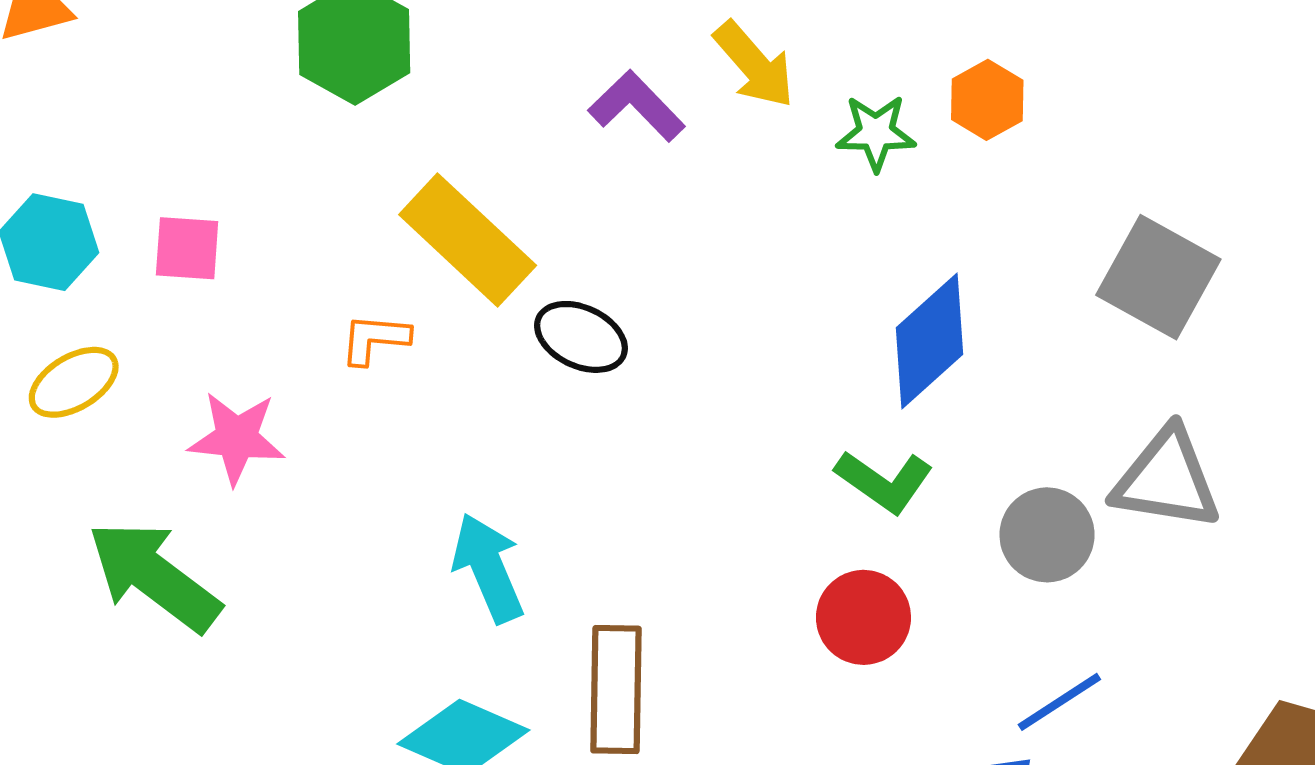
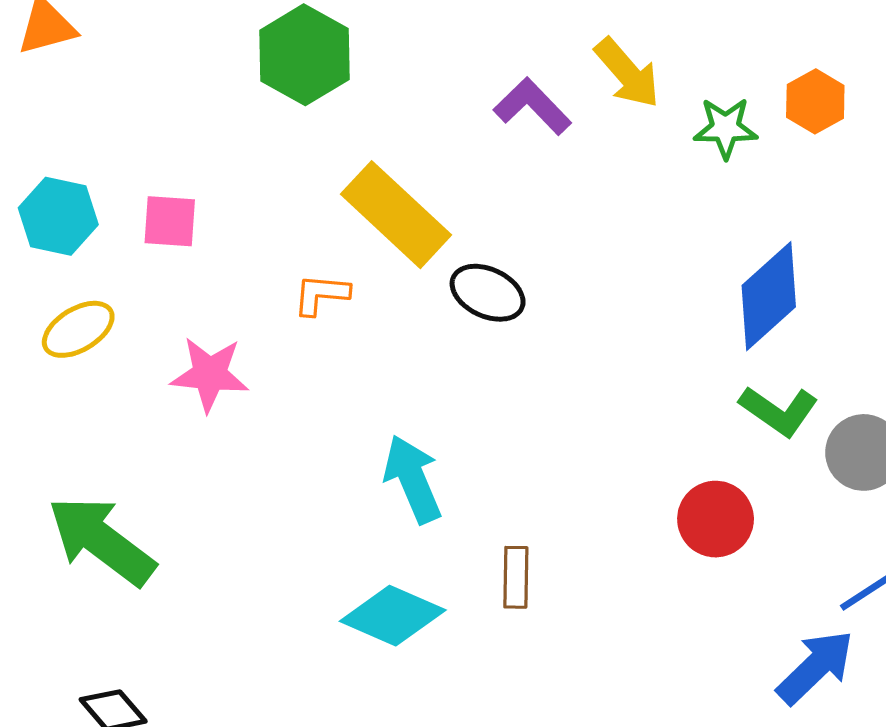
green L-shape: (884, 481) -> (779, 411), moved
green arrow: (154, 576) -> (101, 541), moved
brown rectangle: (616, 690) -> (516, 577), size x0.6

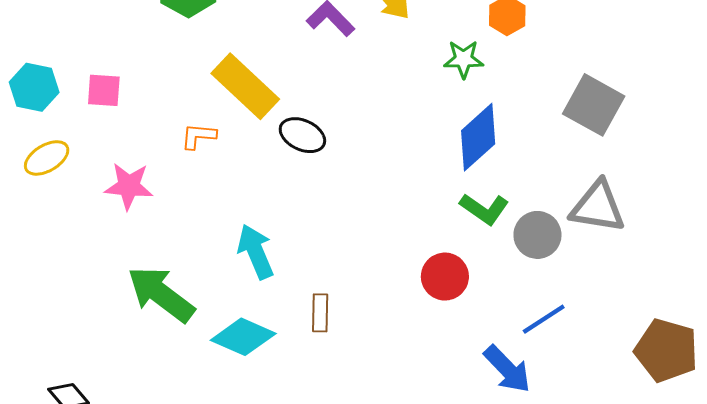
green star: (725, 128) -> (464, 59), moved
green arrow: (101, 541) -> (161, 294), moved
blue arrow: (815, 667) -> (507, 369), turned 90

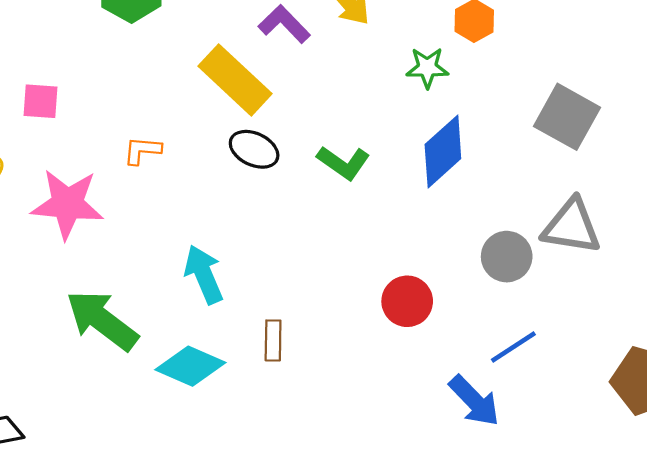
yellow rectangle: (245, 86) -> (235, 80), moved
pink star: (129, 186) -> (67, 204), size x1.4
green L-shape: (484, 209) -> (343, 163), moved

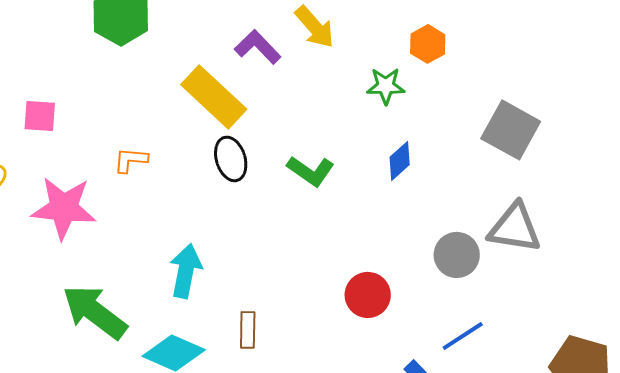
black ellipse: (254, 149) -> (231, 159), turned 48
blue diamond: (443, 152) -> (400, 161), size x0.6
cyan arrow: (204, 274) -> (186, 271), turned 34

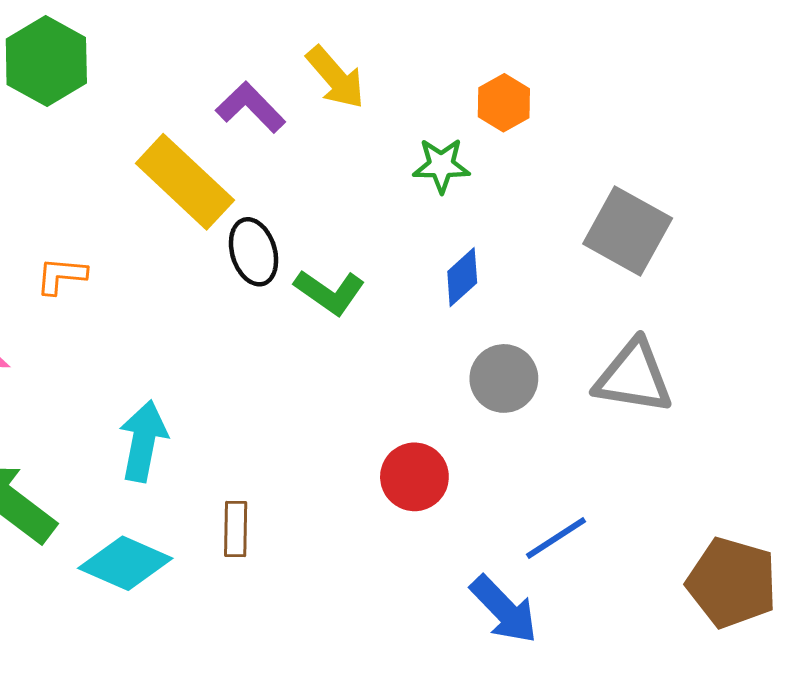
black ellipse: (231, 159) -> (254, 252), moved
gray circle: (457, 255) -> (504, 378), moved

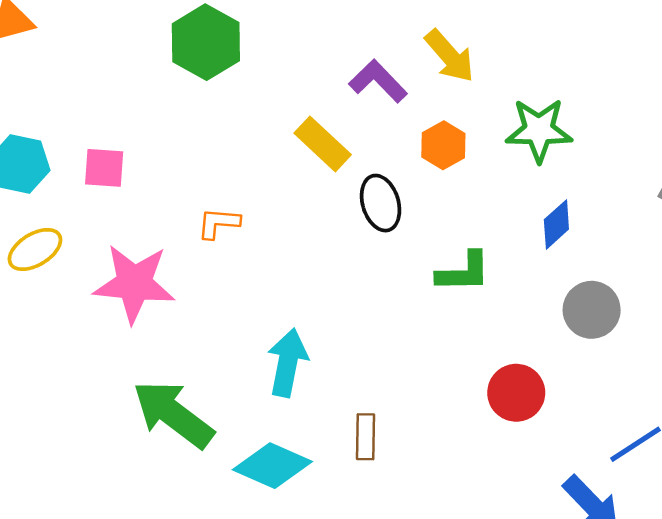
orange hexagon: (504, 103) -> (443, 145), moved
green star: (441, 165) -> (539, 130), size x1.4
yellow rectangle: (185, 182) -> (323, 144), size x0.7
green L-shape: (330, 292) -> (463, 272), moved, turned -36

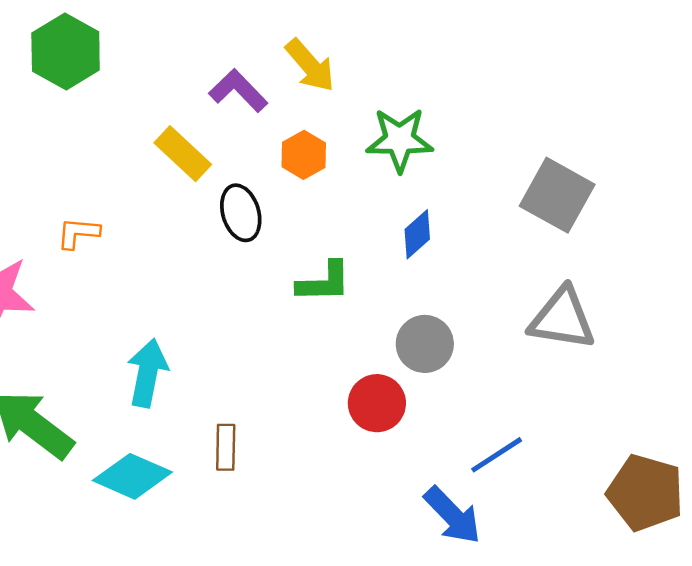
gray circle: (592, 310) -> (425, 344), moved

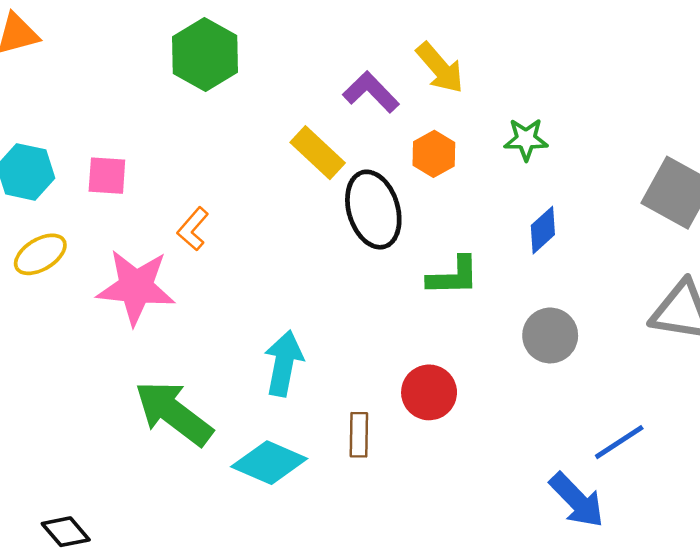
green star: (400, 140) -> (526, 139), size x0.7
black ellipse: (241, 213) -> (373, 210), size x1.4
orange L-shape: (78, 233) -> (193, 229), moved, turned -54
red circle: (377, 403) -> (429, 392), moved

